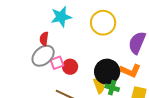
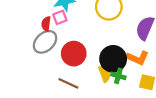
pink square: (57, 63) -> (60, 17), moved
red circle: (70, 67) -> (74, 54), size x1.5

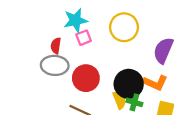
pink square: (60, 17) -> (84, 38), moved
gray ellipse: (45, 42) -> (55, 65), turned 45

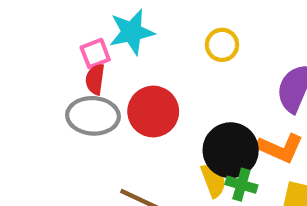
yellow circle: (124, 27) -> (222, 45), size x0.6
pink square: (84, 38) -> (95, 53), moved
red circle: (86, 78) -> (153, 112), moved

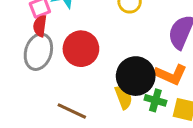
gray ellipse: (93, 116) -> (38, 52), turned -76
green cross: (241, 185) -> (155, 100), moved

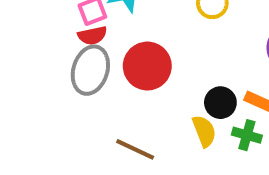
red semicircle: (40, 26) -> (92, 36), turned -110
black circle: (136, 76) -> (220, 103), size x0.6

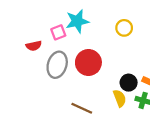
red semicircle: (92, 36) -> (34, 46), moved

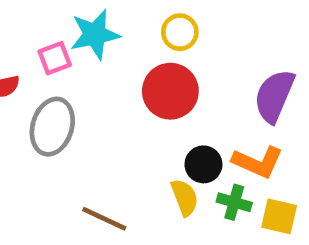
yellow circle: (124, 28) -> (180, 32), moved
red circle: (88, 63) -> (170, 91), moved

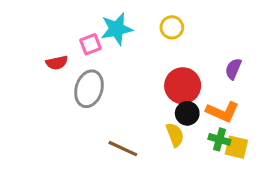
red circle: (170, 91) -> (183, 86), moved
purple semicircle: (274, 96) -> (233, 69), size x0.6
green cross: (234, 202) -> (219, 139), moved

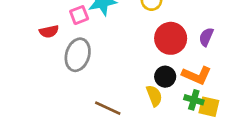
red circle: (183, 86) -> (171, 38), moved

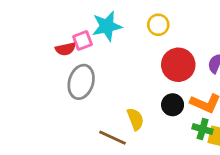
red semicircle: (49, 32) -> (65, 49), moved
yellow semicircle: (154, 96) -> (135, 119), moved

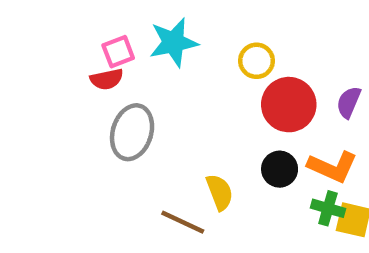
yellow circle: (158, 25) -> (257, 61), moved
pink square: (83, 40) -> (118, 52), moved

